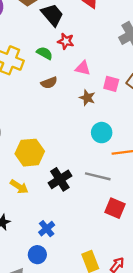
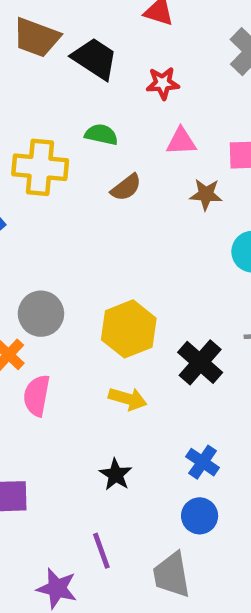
red star: (66, 41) -> (163, 83), moved

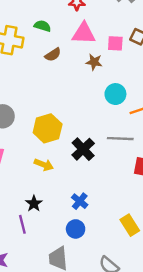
pink triangle: (181, 141) -> (84, 33), size x1.5
purple line: (101, 551) -> (22, 224), moved

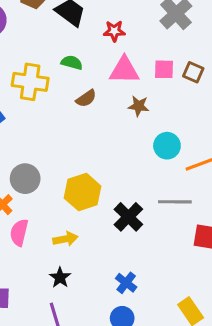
pink square: (115, 43) -> (164, 69), moved
yellow arrow: (44, 165) -> (65, 239), moved, turned -30
black star: (34, 204) -> (60, 278), moved

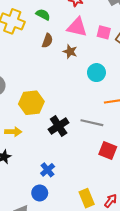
brown semicircle: (86, 98) -> (47, 41), turned -48
brown star: (139, 106) -> (70, 52), moved
cyan circle: (167, 146) -> (96, 73), moved

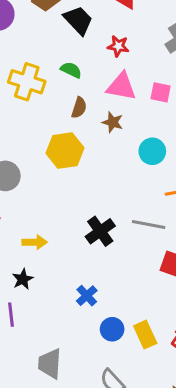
yellow hexagon: (31, 103) -> (65, 151), moved
blue circle: (40, 193) -> (112, 329), moved

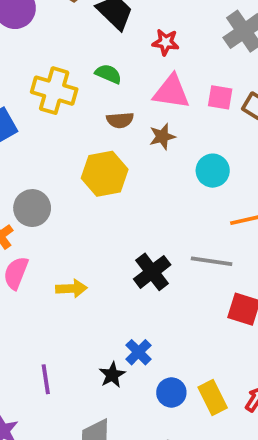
brown semicircle: (79, 108) -> (120, 120), turned 70
brown star: (113, 122) -> (162, 137), turned -30
black star: (23, 279) -> (112, 375), moved

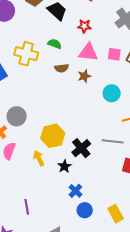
yellow hexagon: (105, 174) -> (53, 136), moved
yellow arrow: (71, 289) -> (39, 158), turned -112
black star: (112, 375) -> (64, 166), moved
blue circle: (171, 392) -> (85, 210), moved

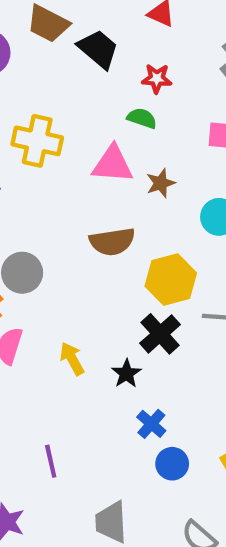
green semicircle: (55, 44) -> (142, 118), moved
pink triangle: (88, 52) -> (112, 164), moved
brown semicircle: (62, 68) -> (112, 242), moved, size x1.5
yellow hexagon: (53, 136) -> (171, 279), moved

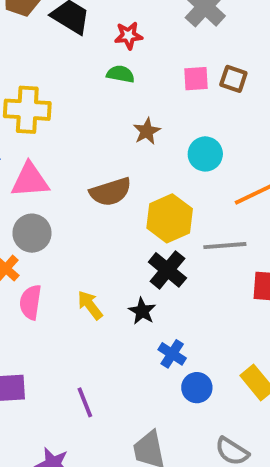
pink triangle: (112, 164) -> (30, 180), moved

